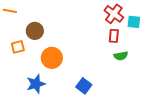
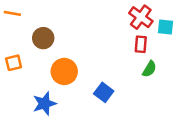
orange square: (18, 47) -> (14, 63), moved
green semicircle: (121, 56) -> (149, 69), turned -48
blue square: (84, 86) -> (104, 92), moved

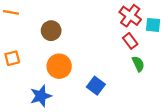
brown circle: (43, 38) -> (51, 31), moved
red rectangle: (141, 44) -> (130, 41), turned -42
green semicircle: (149, 69) -> (138, 64), turned -56

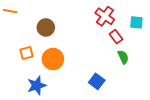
red cross: (130, 16) -> (105, 16), moved
orange square: (12, 58) -> (26, 53), moved
blue square: (96, 86) -> (97, 81), moved

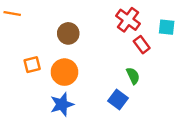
brown circle: (46, 27) -> (68, 33), moved
green semicircle: (123, 57) -> (133, 76), moved
blue star: (37, 85) -> (62, 104), moved

